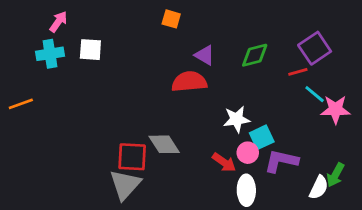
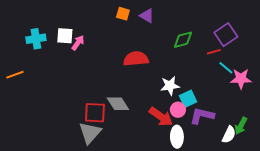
pink arrow: (58, 22) -> (78, 43), moved
purple triangle: (205, 55) -> (147, 16), moved
red arrow: (224, 162) -> (161, 117), size x1.4

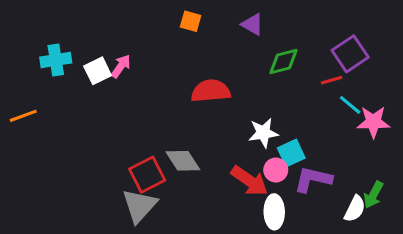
purple triangle: (147, 16) -> (253, 24), moved
white square: (65, 36) -> (98, 71), moved, turned -30
red square: (95, 113) -> (147, 175), turned -30

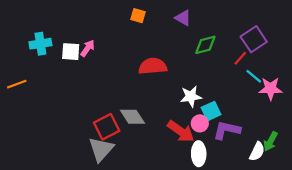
white square: (98, 71) -> (71, 52), turned 30
red line: (332, 80) -> (240, 58), turned -32

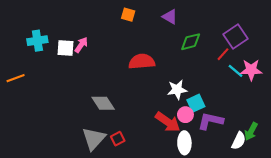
pink star: (271, 89) -> (251, 70), moved
gray diamond: (132, 117) -> (103, 103), moved
red square: (107, 127) -> (118, 139), moved, size x0.6

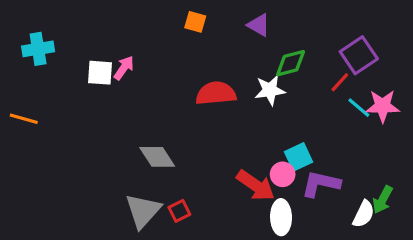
cyan cross: (37, 41) -> (38, 49), moved
orange line: (16, 78) -> (24, 119), turned 36
white star: (177, 90) -> (270, 90), moved

